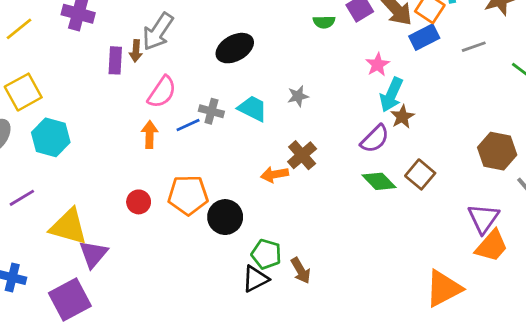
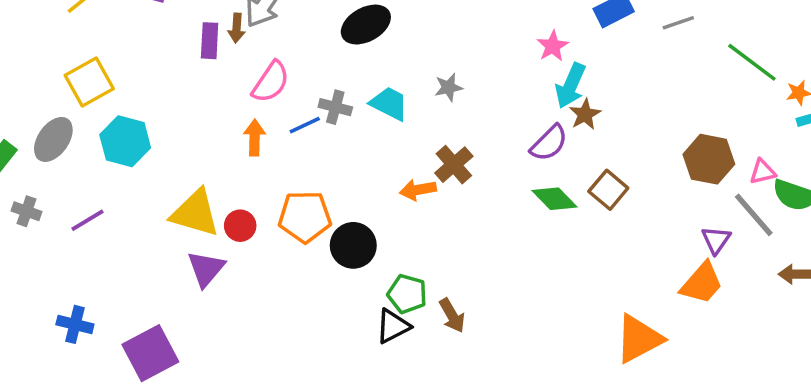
purple triangle: (483, 218) -> (716, 240), moved, size x0.7
yellow triangle: (69, 227) -> (195, 213), moved
purple triangle: (93, 254) -> (206, 269), moved

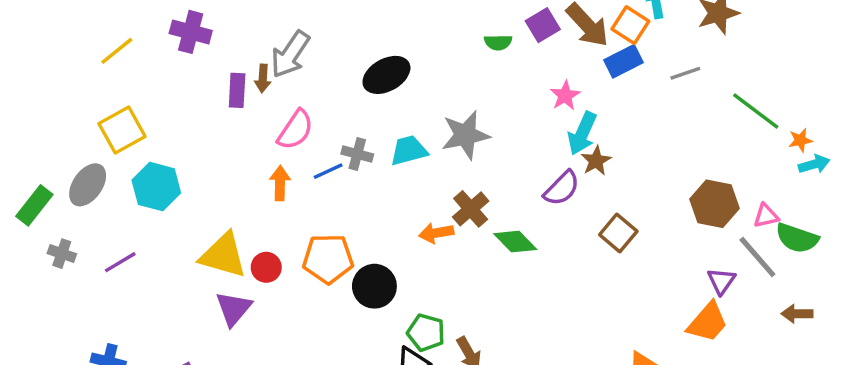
gray star: (448, 87) -> (465, 135), size x1.8
cyan trapezoid: (389, 104) -> (409, 151), turned -42
green diamond: (554, 199) -> (515, 242), moved

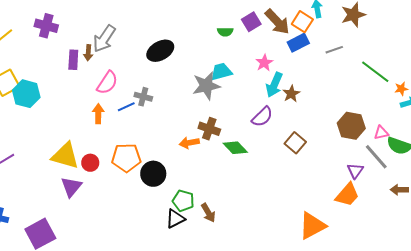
cyan trapezoid: (409, 151) -> (221, 72), moved
brown star: (596, 161) -> (291, 94), moved
cyan hexagon: (156, 187) -> (26, 94), moved
brown cross: (471, 209) -> (209, 129), turned -30

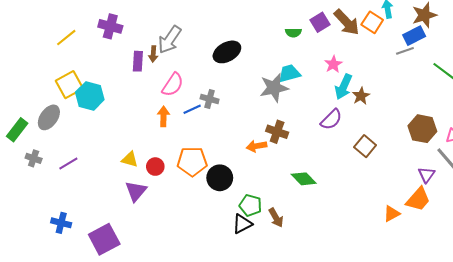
blue rectangle: (298, 43) -> (414, 36), moved
green diamond: (235, 148) -> (304, 179), moved
yellow triangle: (65, 156) -> (130, 159), size x0.6
orange triangle: (312, 226) -> (392, 214), moved, size x0.6

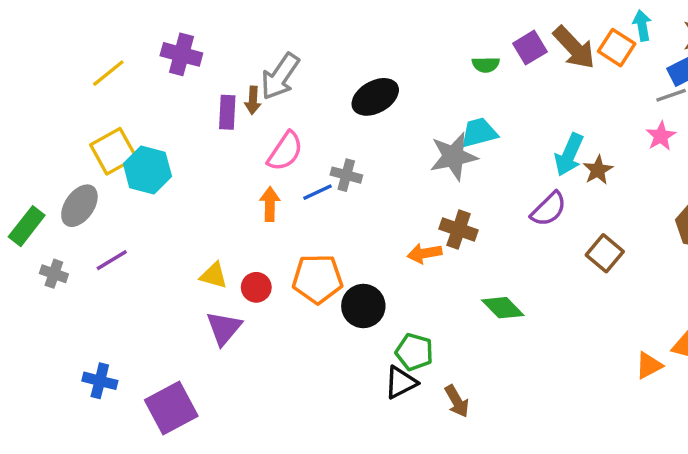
pink star: (333, 64) -> (661, 136), moved
purple line: (68, 163) -> (112, 260), moved
brown arrow: (276, 218) -> (457, 401), moved

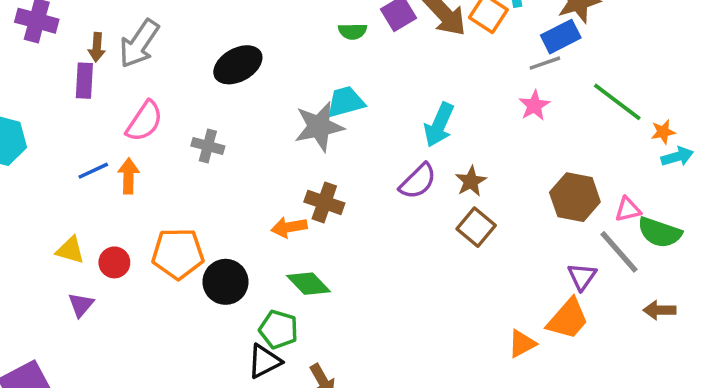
brown arrow: (253, 100) -> (97, 47), moved
brown star: (598, 170) -> (471, 181), moved
blue line: (317, 192) -> (93, 171), moved
green diamond: (503, 308) -> (308, 284), moved
purple triangle: (224, 328) -> (81, 305), size x0.7

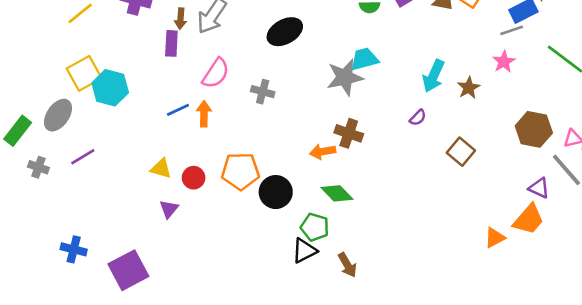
purple semicircle: (418, 181) -> (418, 118), size x0.6
brown star: (471, 181) -> (469, 88), moved
purple triangle: (582, 277) -> (539, 188), turned -40

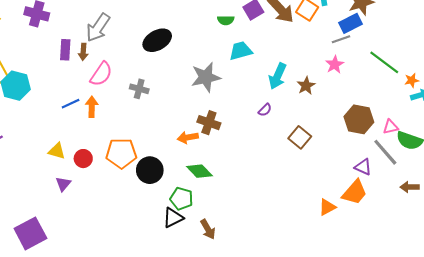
brown arrow: (181, 19) -> (83, 52), moved
cyan trapezoid: (364, 59) -> (241, 51), moved

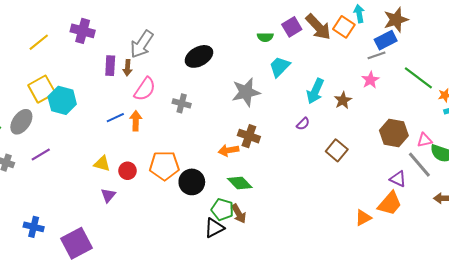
cyan trapezoid: (241, 51) -> (280, 67), turned -30
brown arrow: (208, 229) -> (239, 214), moved

